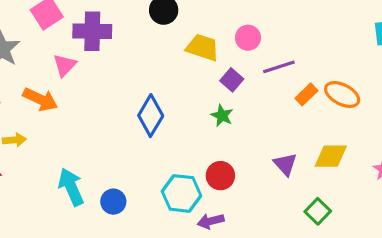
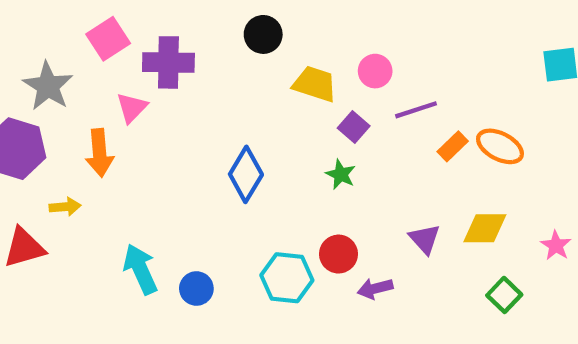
orange arrow: (40, 99) -> (100, 153), turned 60
green square: (318, 211) -> (504, 295), moved
purple arrow: (211, 221) -> (375, 288), moved

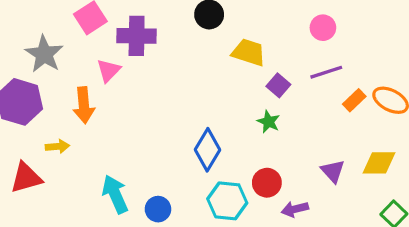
pink circle: (375, 71) -> (323, 28), moved
blue diamond: (246, 174) -> (207, 150), moved

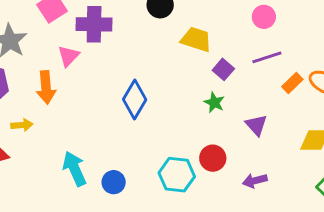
blue diamond: (207, 150) -> (135, 99), moved
purple triangle: (333, 171) -> (256, 125), moved
purple arrow: (295, 209) -> (255, 181), moved

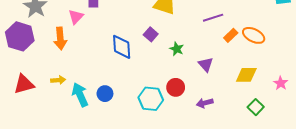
purple square: (223, 69) -> (151, 34), moved
blue diamond: (135, 99) -> (122, 47), turned -35
yellow arrow: (22, 125) -> (58, 80), moved
blue circle: (114, 182) -> (105, 94), moved

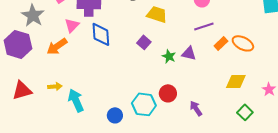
orange arrow: (60, 39) -> (57, 46), turned 60
blue diamond: (122, 47) -> (101, 34), moved
purple triangle: (206, 64) -> (189, 53), moved, turned -35
blue circle: (105, 94) -> (115, 115), moved
purple arrow: (205, 103) -> (196, 108), turned 70

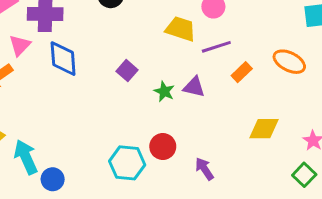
yellow trapezoid: (157, 14) -> (181, 29), moved
orange ellipse: (243, 43) -> (289, 62), moved
green square: (245, 112) -> (304, 175), moved
blue circle: (115, 115) -> (53, 179), moved

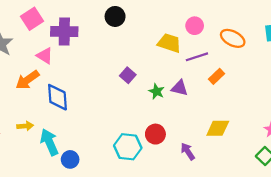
pink triangle: (20, 45) -> (45, 56), turned -42
blue diamond: (63, 59) -> (57, 97), moved
orange ellipse: (289, 62) -> (233, 38), moved
yellow diamond: (264, 129) -> (218, 128), moved

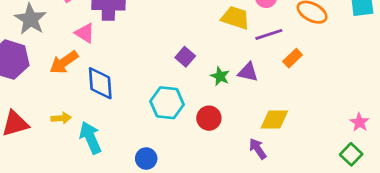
yellow diamond: (218, 128) -> (274, 119), moved
red circle: (155, 134) -> (209, 118), moved
cyan hexagon: (128, 147) -> (167, 103), moved
blue circle: (70, 159) -> (146, 159), moved

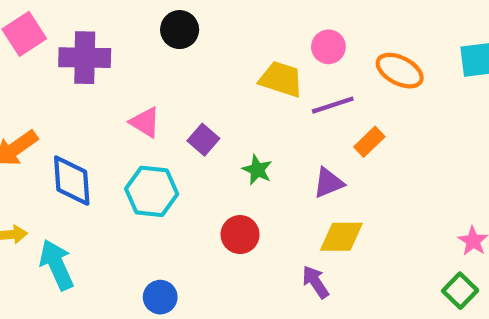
pink triangle: (85, 33) -> (145, 122), moved
purple triangle: (248, 72) -> (328, 183), moved, turned -35
cyan hexagon: (167, 103) -> (152, 191), moved
blue circle: (146, 159) -> (160, 297), moved

